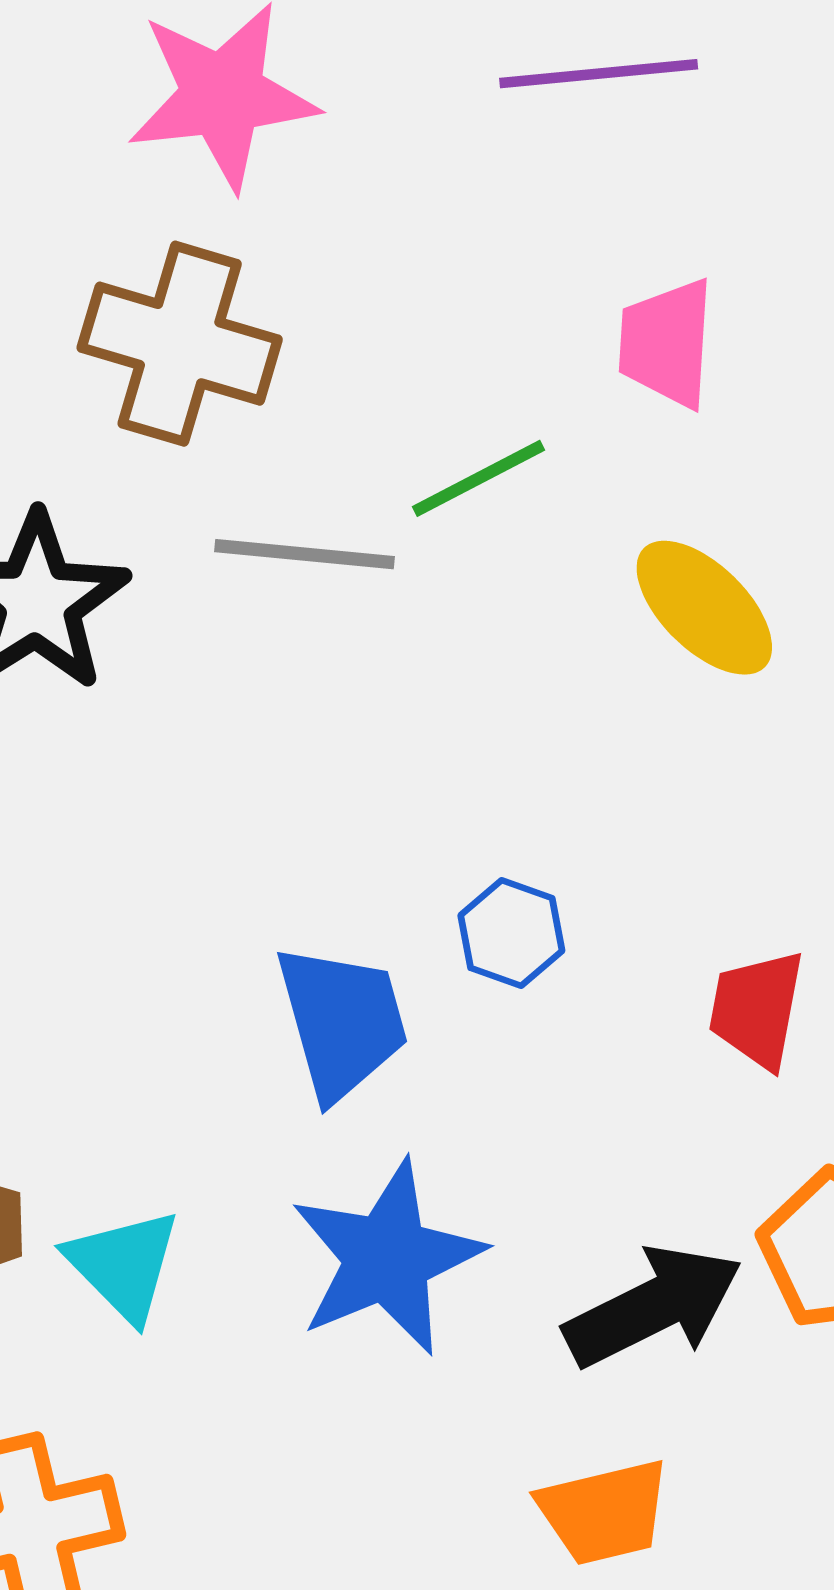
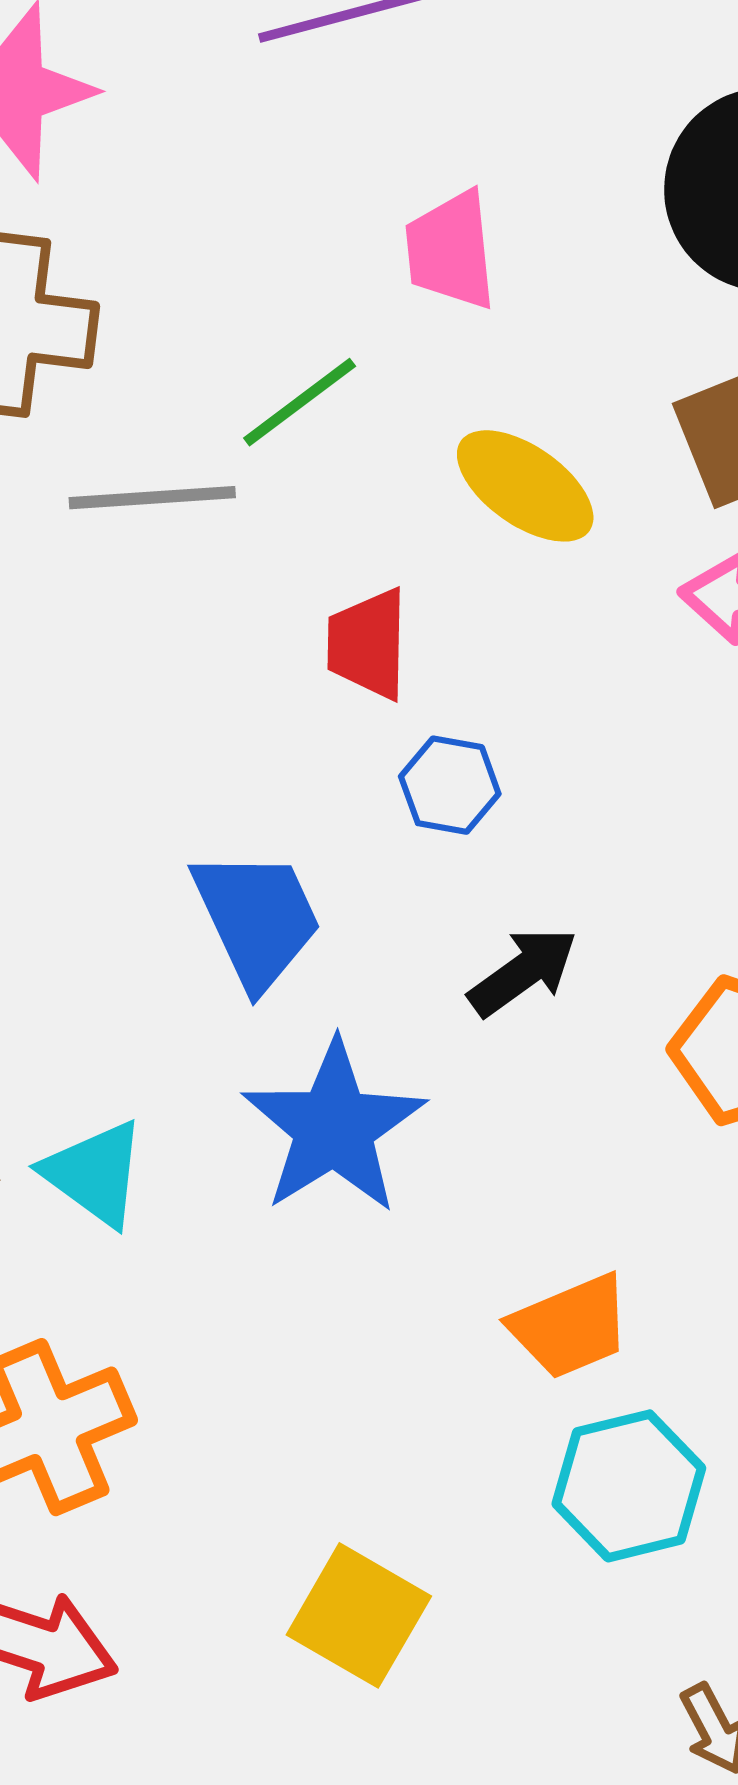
blue hexagon: (511, 933) -> (450, 785), moved
red trapezoid: (757, 1009) -> (368, 644), moved
black arrow: (653, 1306) -> (523, 972), moved, size x0.7

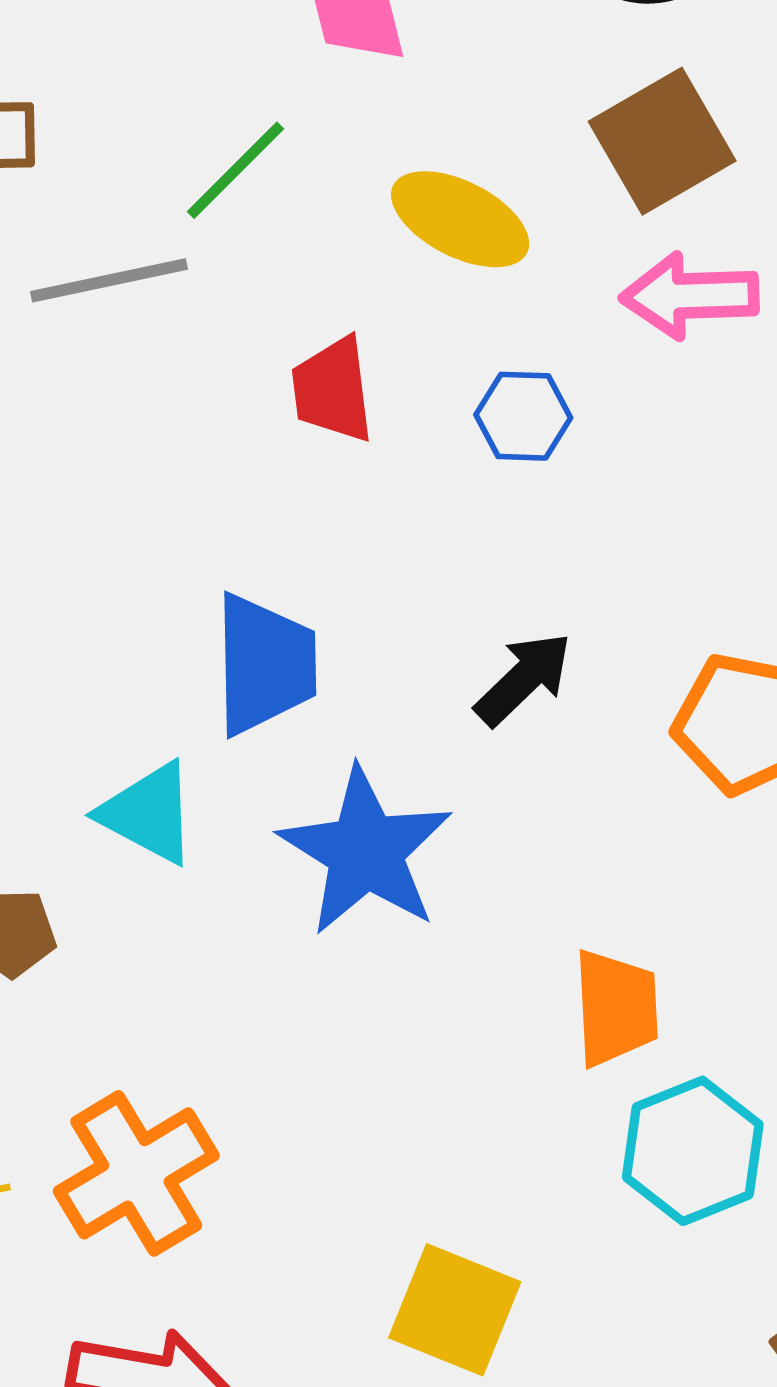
blue hexagon: (450, 785) -> (523, 416), moved
blue trapezoid: (257, 919) -> (265, 664), turned 32
cyan triangle: (95, 1173) -> (148, 813), moved
orange trapezoid: (570, 1326) -> (616, 1008), turned -62

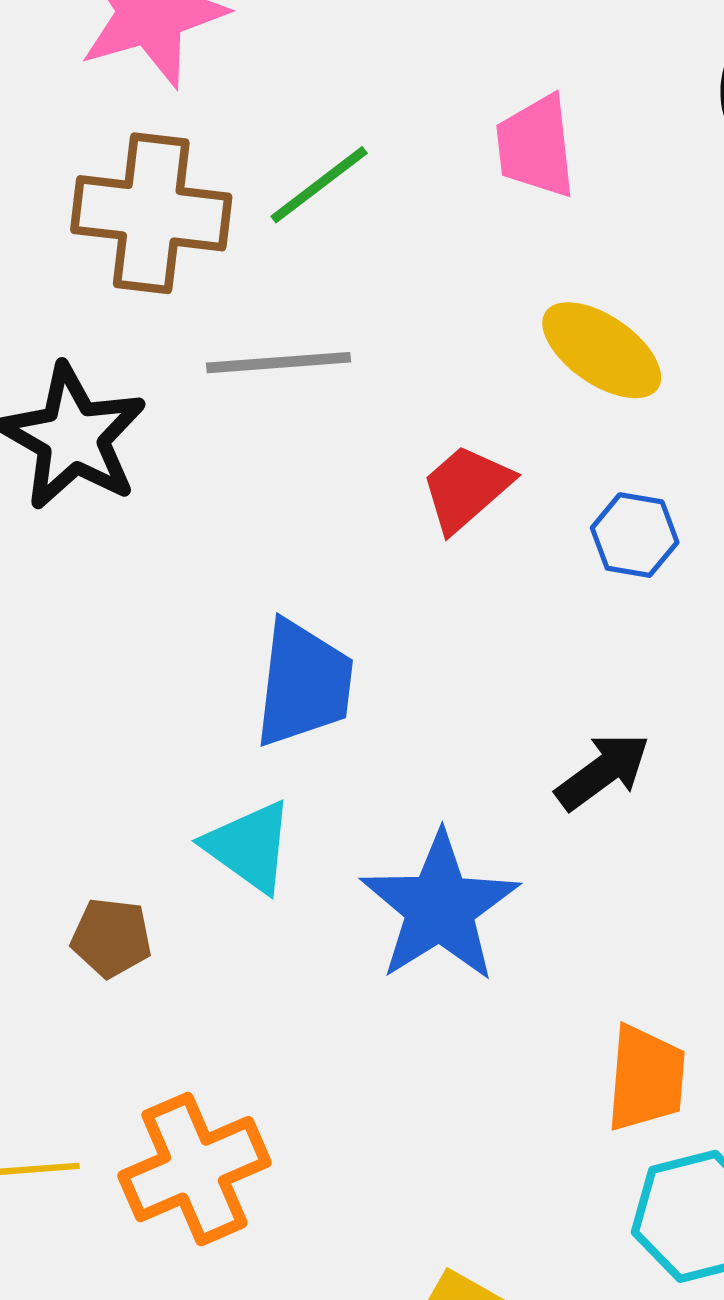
green line: (235, 170) -> (319, 185), moved
red trapezoid: (333, 390) -> (466, 488), turned 48
blue trapezoid: (265, 664) -> (304, 684), moved

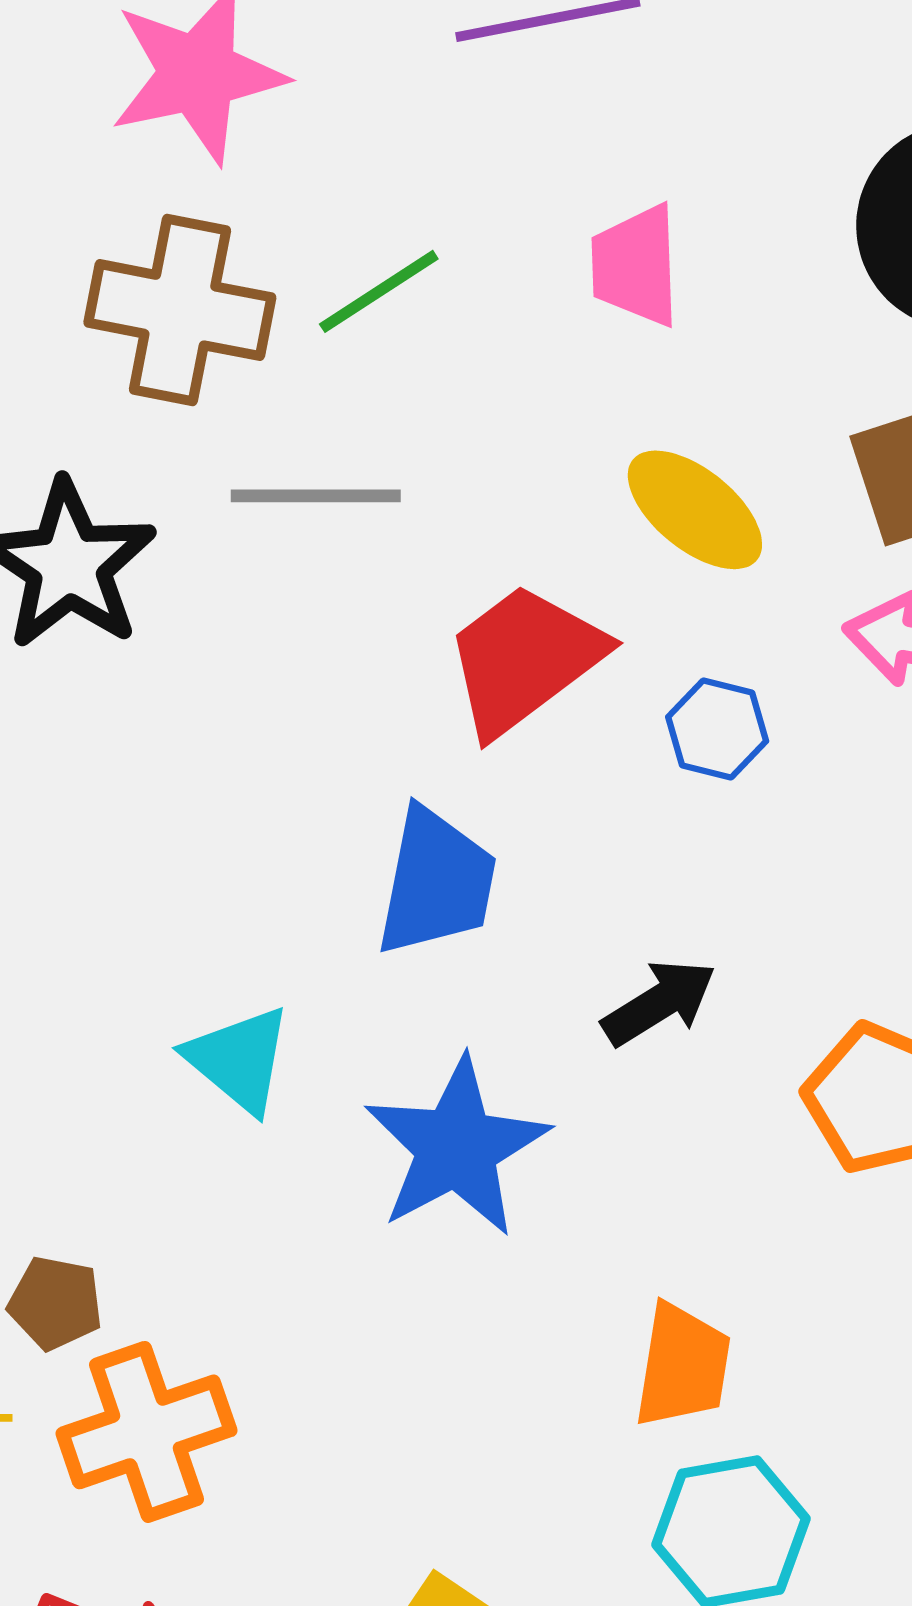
red trapezoid: (466, 488) -> (524, 659), size x1.5
blue trapezoid: (304, 684) -> (436, 882), moved
brown pentagon: (111, 938) -> (55, 1303), moved

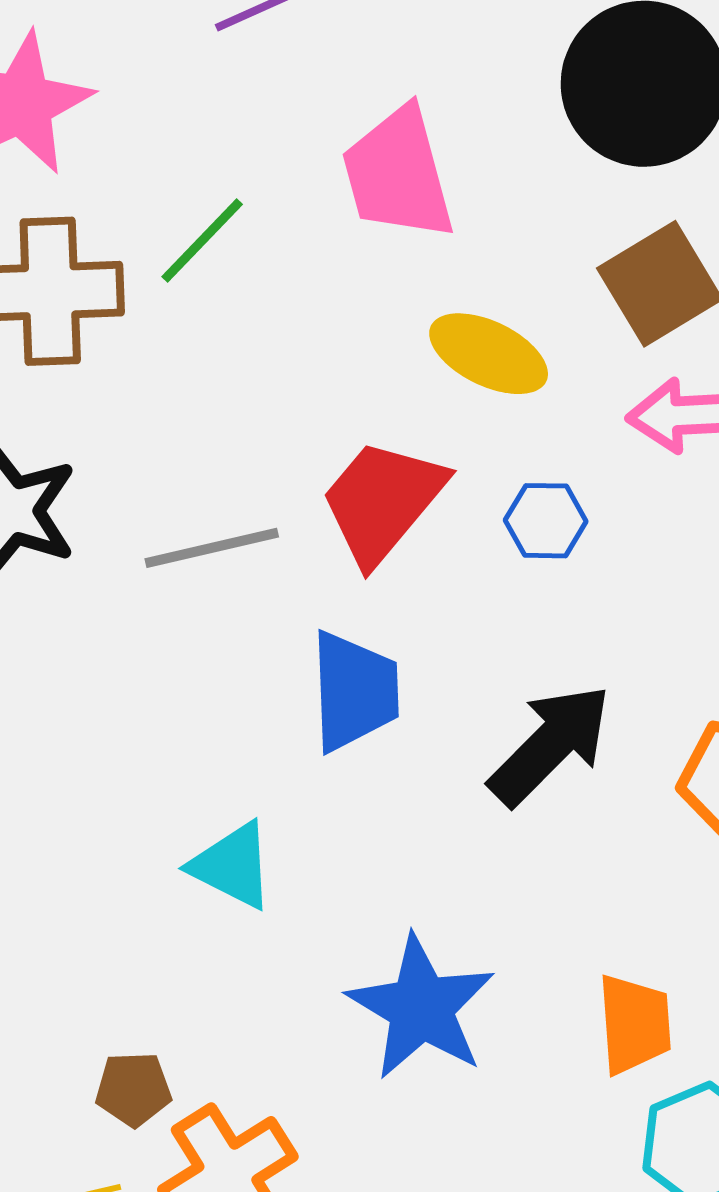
pink trapezoid: (636, 266) -> (398, 174), size x1.4
gray line: (316, 496) -> (212, 548), moved
black arrow: (659, 1003) -> (550, 745), size x1.5
blue star: (457, 1147) -> (421, 1008), moved

